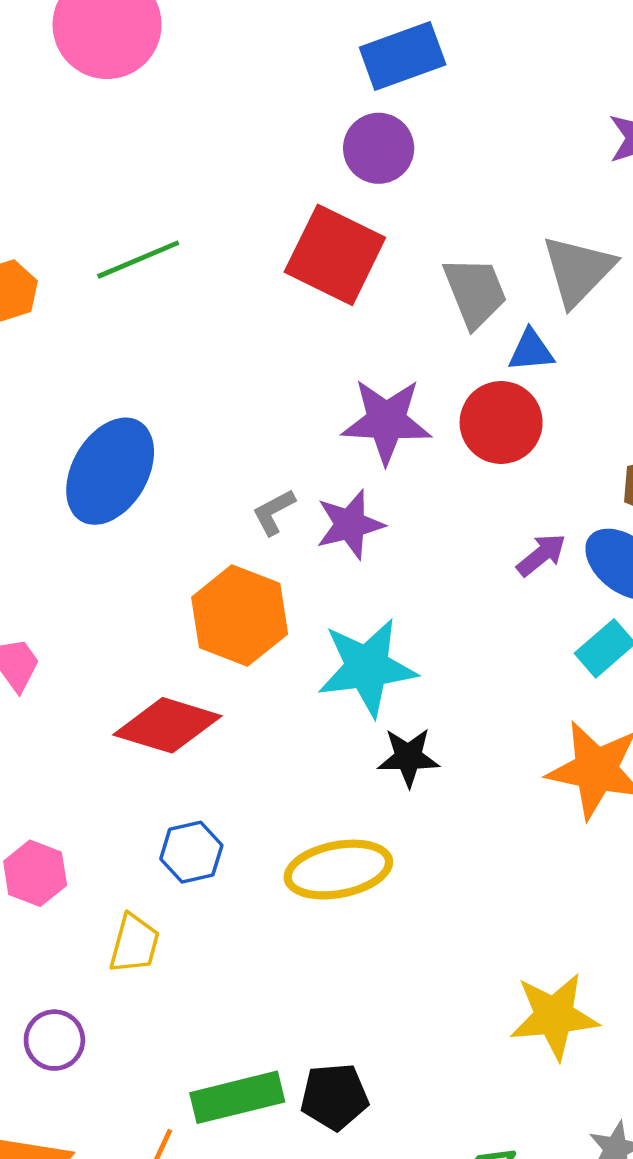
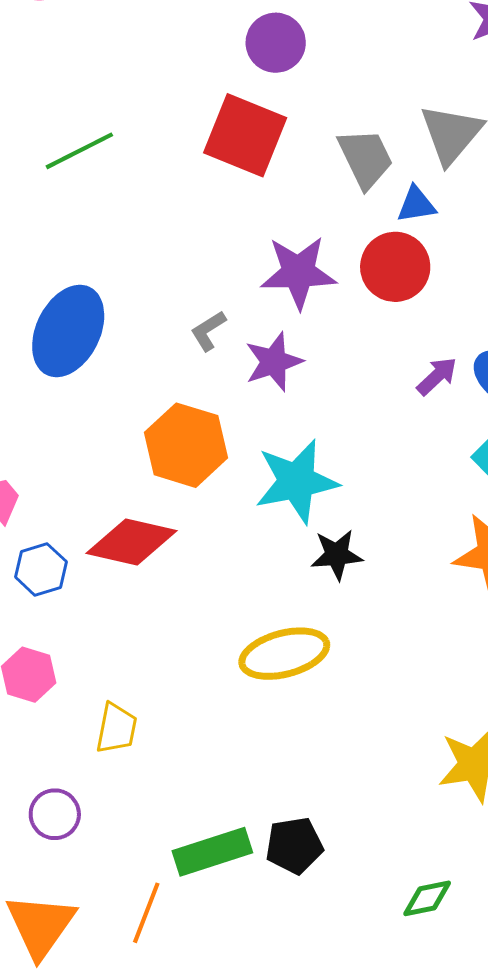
gray L-shape: (274, 512) -> (208, 331), moved
blue hexagon: (191, 852) -> (41, 569), moved

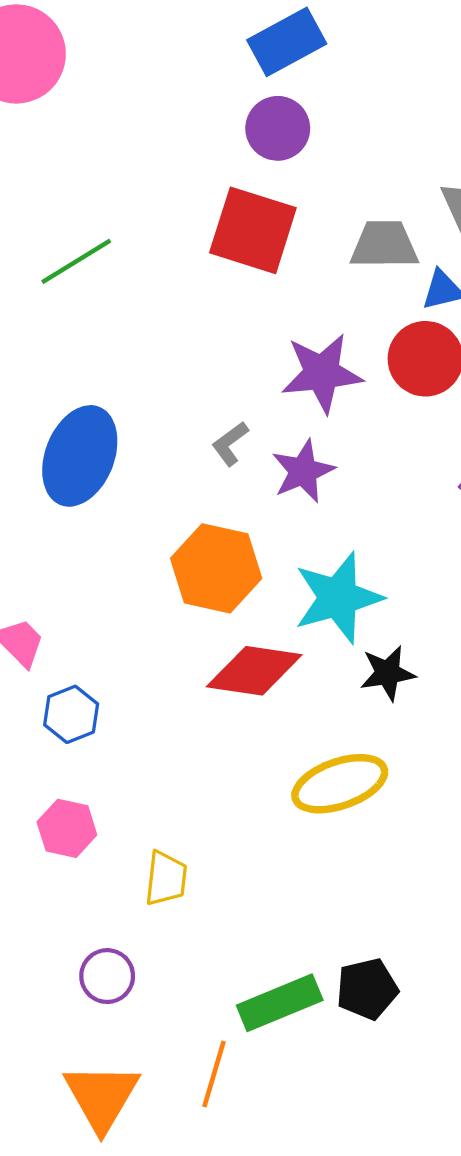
gray trapezoid: (366, 158) -> (384, 245), turned -60
red diamond: (132, 542) -> (254, 671), moved

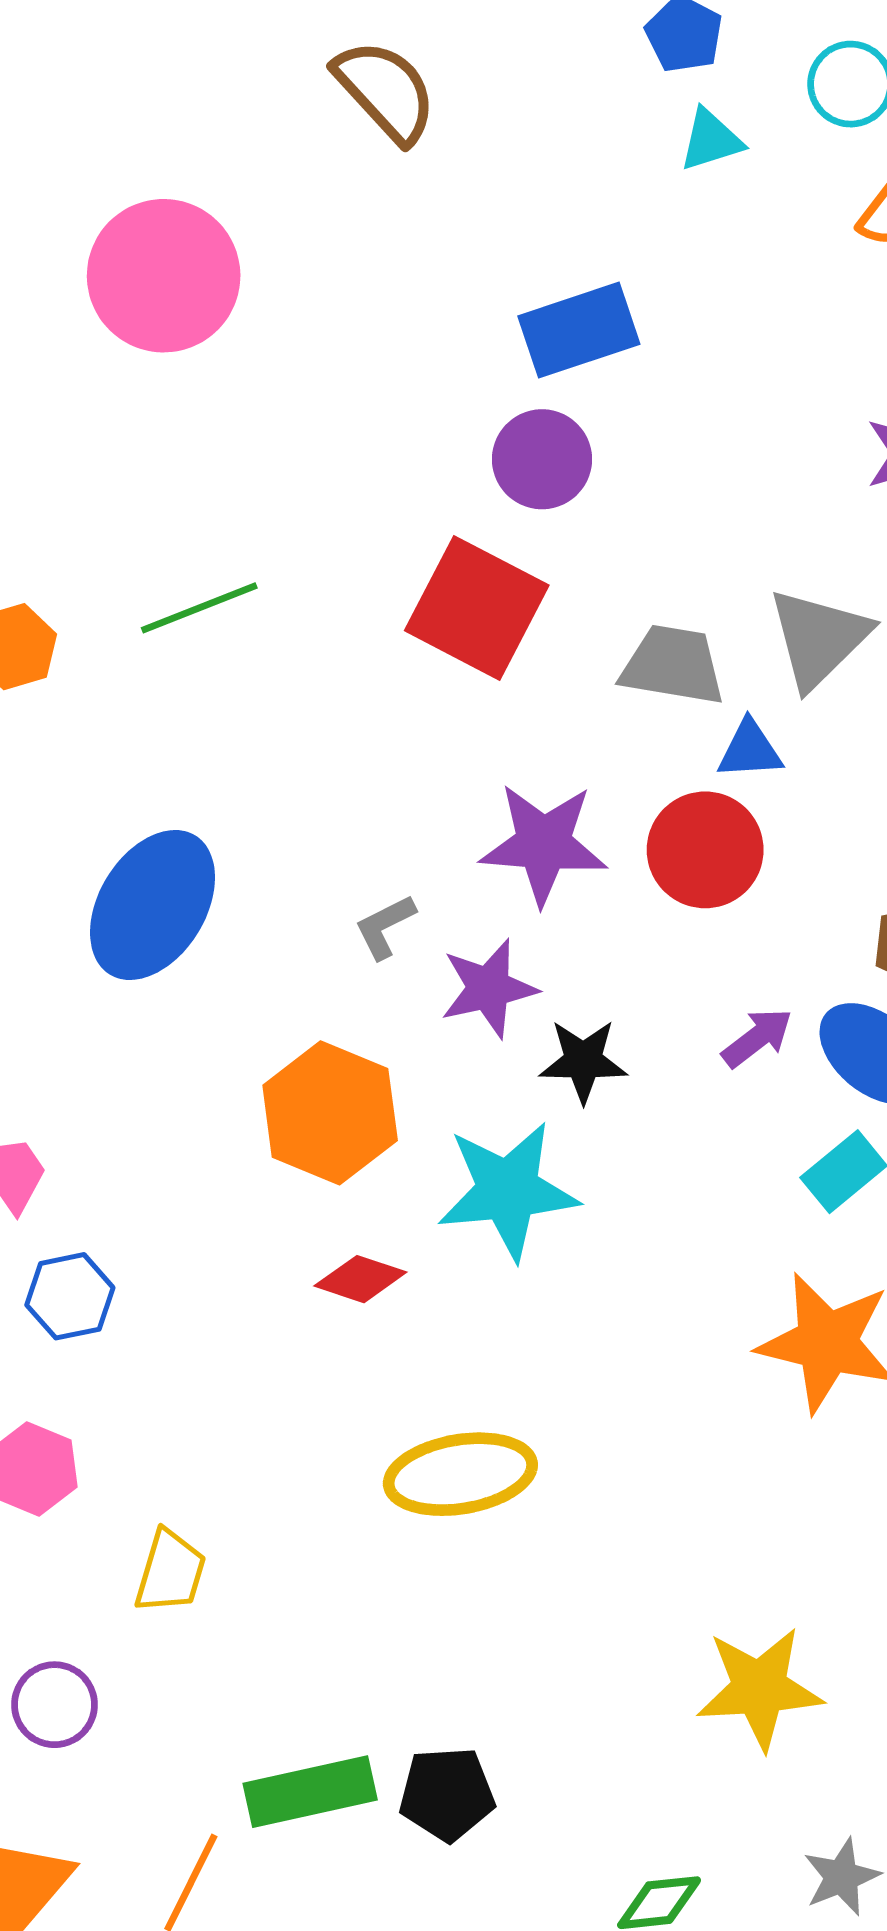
red diamond: (254, 671) -> (360, 1279), size x0.6
black star: (388, 673) -> (583, 1061), moved

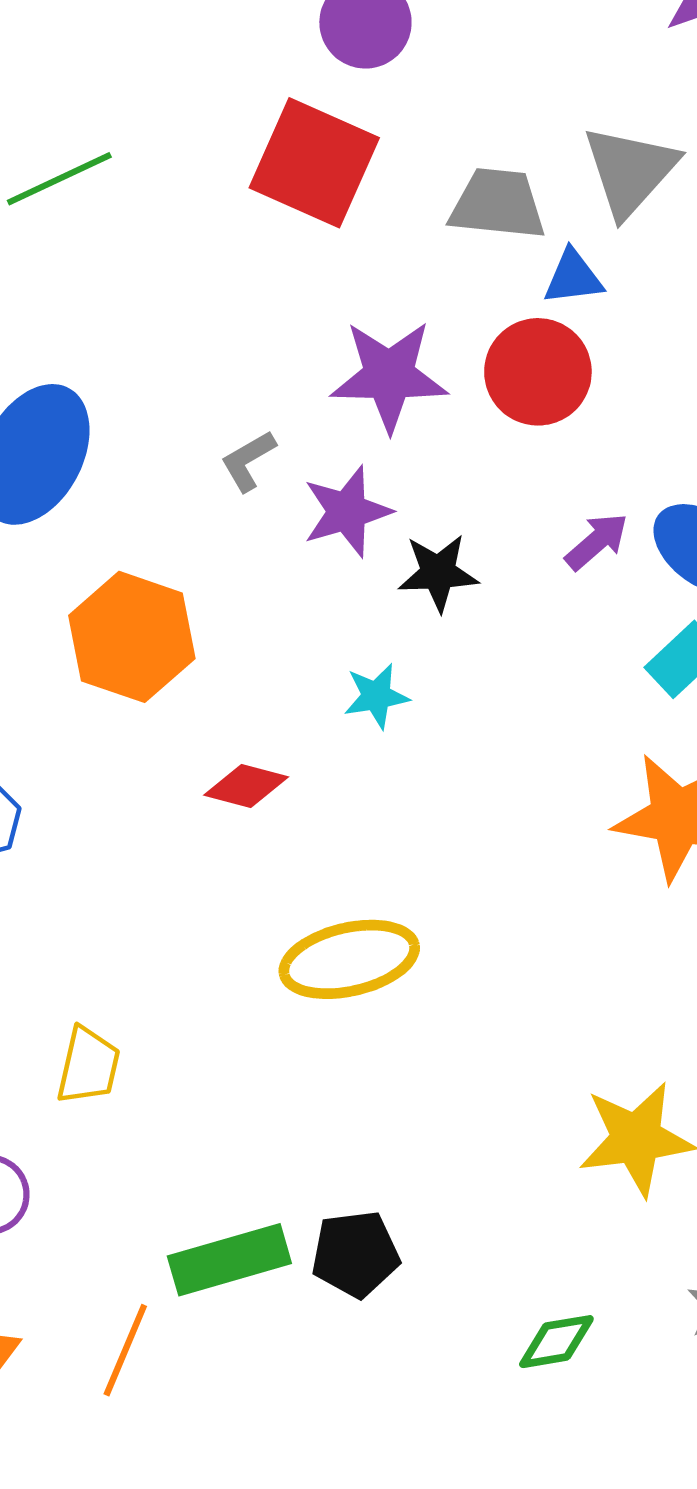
orange hexagon: (330, 1113) -> (132, 637), moved
cyan star: (508, 1190) -> (376, 696), size x0.5

